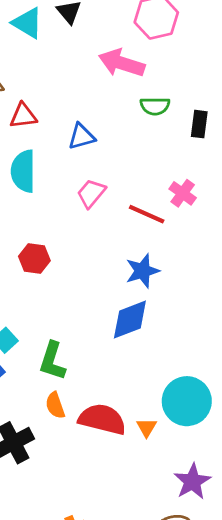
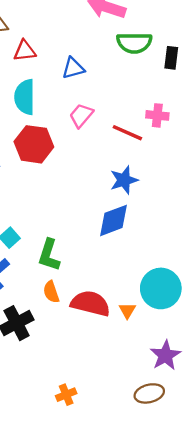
green semicircle: (155, 106) -> (134, 43), size x1.4
pink cross: (183, 193) -> (157, 115), turned -30
red hexagon: (34, 258) -> (34, 144), moved, size x1.5

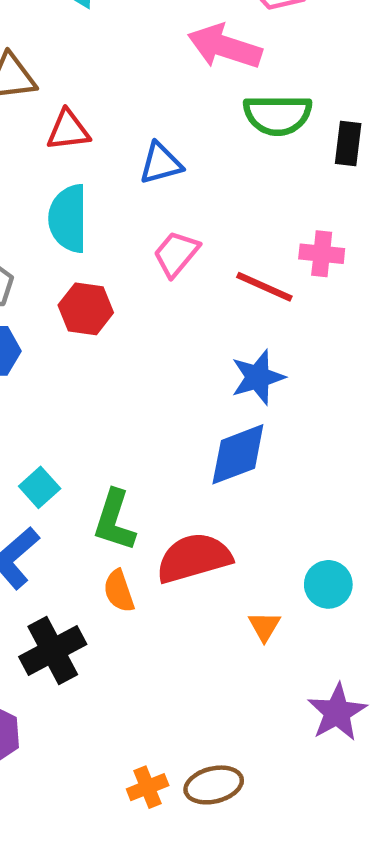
red hexagon: (34, 144) -> (86, 309), size x0.7
cyan circle: (161, 288) -> (328, 584), size x0.6
red semicircle: (90, 303) -> (194, 558), moved, turned -30
brown ellipse: (149, 393) -> (214, 785), moved

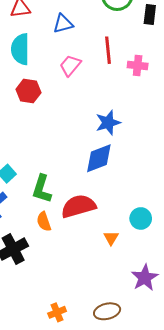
red line: (264, 287) -> (108, 50), moved, turned 60
brown ellipse: (214, 785) -> (107, 311), moved

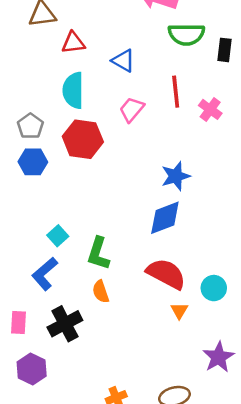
blue triangle: (63, 24) -> (123, 61), turned 45
pink cross: (138, 65) -> (210, 109), turned 30
red hexagon: (28, 91) -> (83, 139), size x1.4
red semicircle: (78, 206) -> (166, 274), moved, turned 44

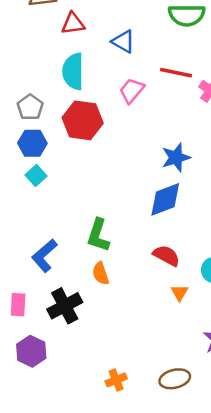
red line: (176, 92) -> (176, 73), turned -72
cyan square: (58, 236) -> (36, 175), moved
red semicircle: (166, 274) -> (166, 256), size x0.7

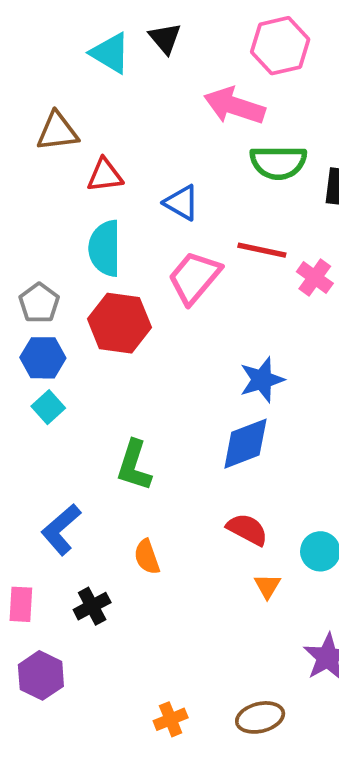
pink trapezoid: (132, 91) -> (194, 277), size x1.4
green L-shape: (98, 235) -> (134, 466), moved
black cross: (65, 306) -> (92, 606), size x0.7

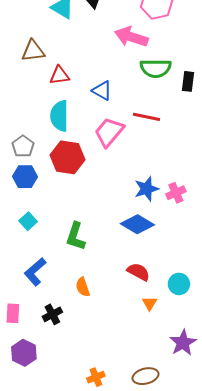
pink cross: (315, 277) -> (176, 193), moved, turned 30
cyan square: (48, 407) -> (28, 221), moved
blue diamond: (245, 444) -> (137, 224), turned 52

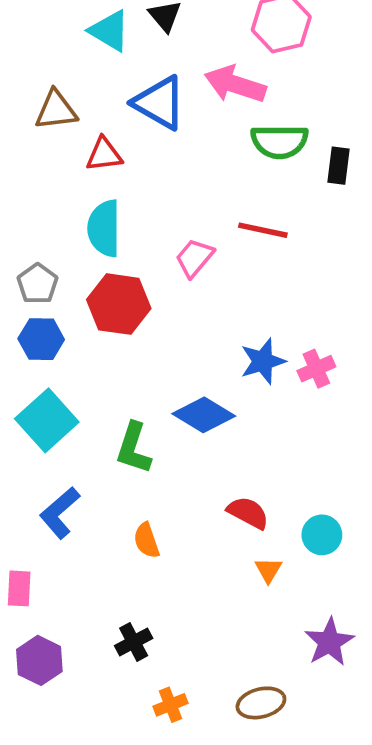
blue triangle: (102, 91) -> (159, 103), moved, size x1.5
pink trapezoid: (109, 132) -> (194, 258), size x0.7
cyan square: (28, 221) -> (47, 420), size x1.8
blue diamond: (137, 224) -> (204, 415), moved
black cross: (52, 314) -> (134, 642), moved

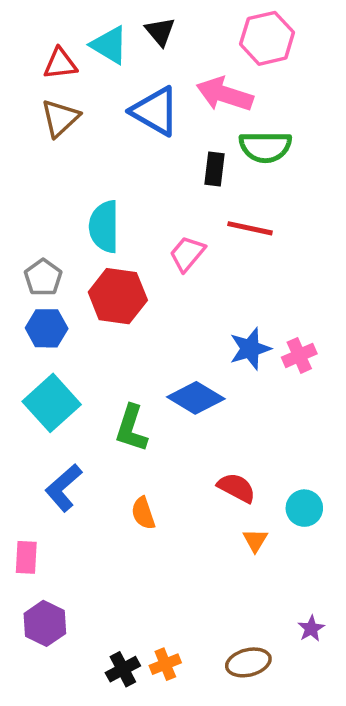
brown triangle: (56, 110) -> (60, 118), turned -36
red triangle: (104, 154) -> (60, 64), moved
black rectangle: (339, 166) -> (214, 169), moved
black cross: (134, 642) -> (123, 669), moved
purple star: (329, 642) -> (311, 629), moved, size x0.6

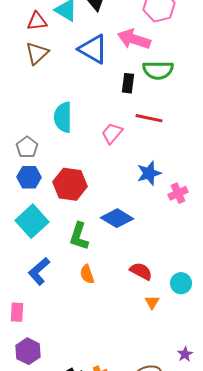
red hexagon: (118, 296) -> (70, 184), moved
blue star: (250, 349) -> (149, 173), moved
orange semicircle: (143, 513) -> (87, 274), moved

